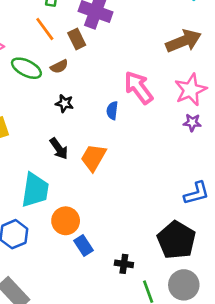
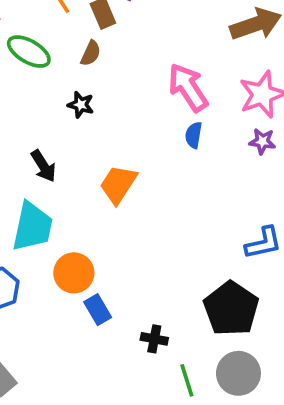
brown semicircle: (59, 66) -> (91, 53), moved, turned -42
blue semicircle: (112, 111) -> (194, 135), moved
black arrow: (59, 149) -> (43, 166), moved

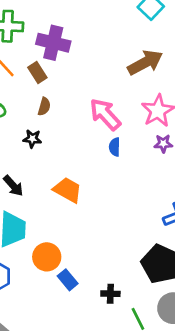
brown semicircle: (91, 53) -> (44, 106), moved
orange trapezoid: (118, 184) -> (68, 190), turned 96

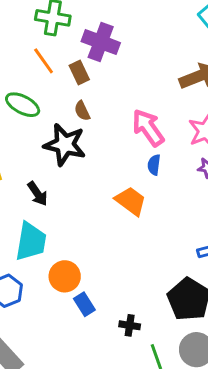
brown semicircle: (44, 106) -> (82, 111), turned 132
black star: (32, 139) -> (65, 145), size x2.0
orange trapezoid: (68, 190) -> (131, 201), moved

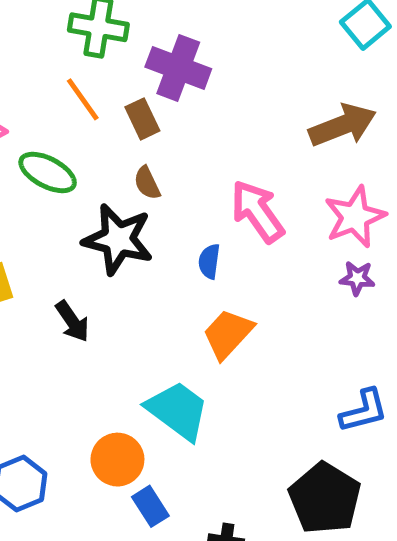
blue semicircle: (154, 165) -> (209, 261), moved
orange trapezoid: (131, 201) -> (228, 334), turned -84
cyan trapezoid: (31, 241) -> (178, 411), moved, turned -63

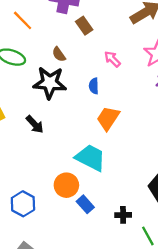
brown rectangle: (142, 119) -> (84, 26), moved
pink arrow: (257, 211) -> (112, 59), size x0.6

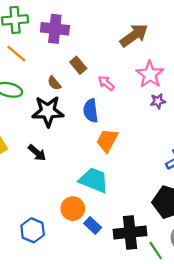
brown rectangle: (84, 26) -> (78, 65), moved
blue semicircle: (94, 86) -> (91, 111), size x1.5
black cross: (123, 215) -> (130, 232), size x2.0

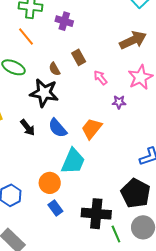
purple cross: (55, 29) -> (64, 21), size x0.7
purple star: (158, 101) -> (119, 102), moved
blue semicircle: (91, 111) -> (58, 128), moved, turned -45
cyan trapezoid: (94, 180) -> (73, 161), turned 80
blue rectangle: (93, 225) -> (55, 208), moved

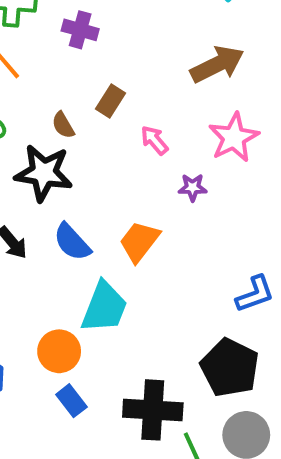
brown rectangle: (79, 57) -> (110, 101), turned 63

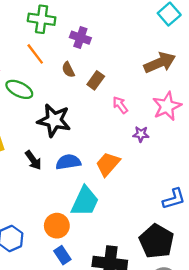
brown semicircle: (63, 125) -> (68, 70), moved
blue semicircle: (72, 242) -> (68, 162), turned 120

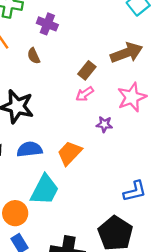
brown rectangle: (96, 80) -> (87, 70), moved
pink arrow: (120, 105) -> (85, 94), turned -90

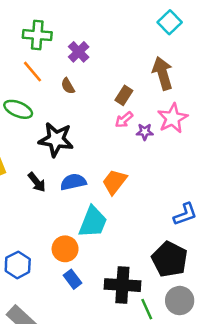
purple cross: (47, 24) -> (79, 52), turned 30
brown arrow: (126, 53) -> (163, 73), turned -80
purple star: (104, 124) -> (145, 132), moved

